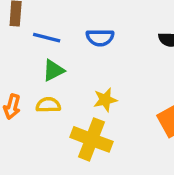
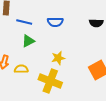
yellow semicircle: (48, 105) -> (21, 69), moved

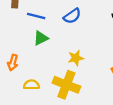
blue semicircle: (55, 22) -> (72, 16), turned -35
yellow semicircle: (21, 69) -> (31, 85), moved

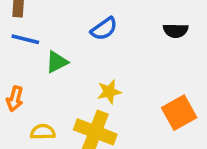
blue line: (36, 16) -> (25, 39), moved

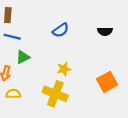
green triangle: (57, 62) -> (23, 57), moved
yellow semicircle: (43, 132) -> (13, 94), moved

